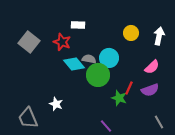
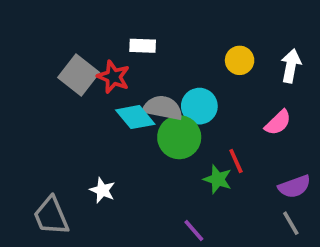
gray square: (29, 42) -> (79, 75), moved
gray semicircle: (89, 59) -> (163, 108), size x1.5
red line: (129, 88) -> (236, 161), turned -48
purple semicircle: (150, 90) -> (294, 187), moved

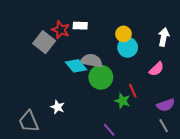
yellow circle: (240, 60) -> (123, 34), moved
red star: (113, 77) -> (61, 30), moved
cyan circle: (199, 106) -> (128, 47), moved

